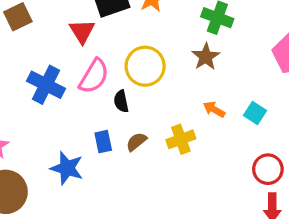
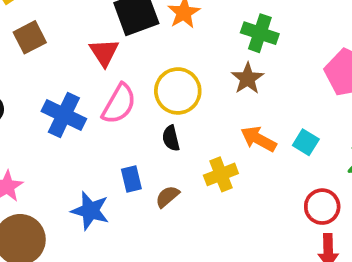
black semicircle: (121, 101) -> (171, 138), moved
orange arrow: (214, 109) -> (258, 139), size x1.4
brown semicircle: (136, 142) -> (167, 197), moved

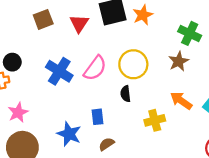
red triangle: (104, 52) -> (79, 23), moved
brown semicircle: (167, 197) -> (107, 144), moved

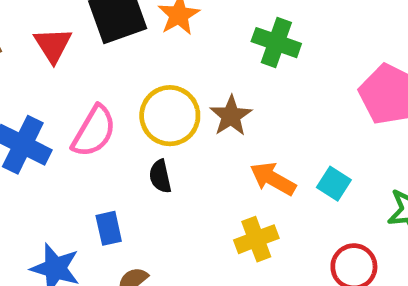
brown star: (179, 61) -> (231, 116), moved
yellow cross: (155, 120) -> (256, 239), moved

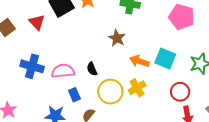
yellow circle: (170, 116) -> (110, 92), moved
pink semicircle: (94, 131) -> (63, 71), moved, turned -115
cyan square: (334, 184) -> (165, 58), size x1.5

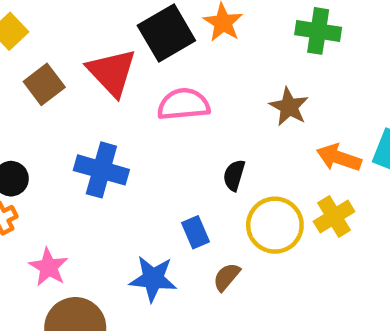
red triangle: (37, 22) -> (112, 72), size x1.4
black semicircle: (92, 69) -> (234, 175), turned 40
pink semicircle: (63, 71) -> (184, 104), moved

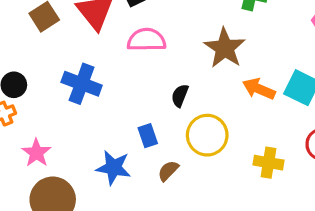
brown star: (289, 107) -> (225, 48), size x1.4
yellow cross: (334, 217) -> (268, 163), moved, turned 36

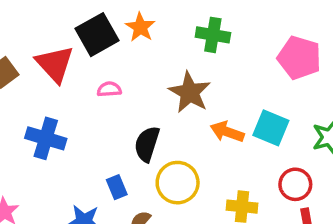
pink semicircle: (146, 40) -> (109, 89), size x0.6
black semicircle: (180, 96) -> (147, 144), size x1.5

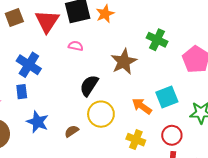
green cross: (213, 35) -> (157, 40), moved
cyan square: (271, 128) -> (167, 97), turned 30
orange arrow: (227, 132) -> (142, 106), moved
blue rectangle: (117, 187) -> (22, 92), moved

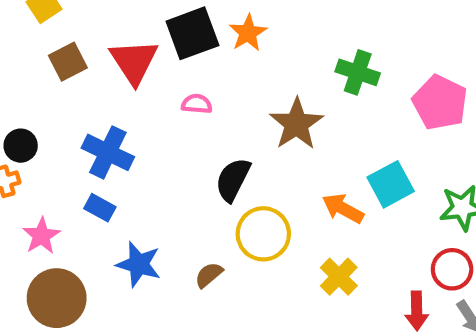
blue rectangle: (22, 92) -> (100, 208), turned -48
red circle: (172, 135) -> (452, 269), moved
yellow cross: (136, 140) -> (339, 277), turned 30

